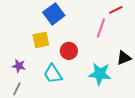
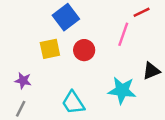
red circle: (69, 51) -> (84, 50), moved
cyan trapezoid: (53, 74) -> (73, 103), moved

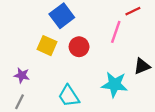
yellow square: (50, 49) -> (47, 46), turned 36

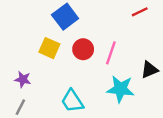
pink line: (116, 32) -> (111, 53), moved

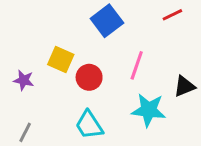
blue square: (65, 17) -> (107, 21), moved
red circle: (83, 49) -> (89, 77), moved
purple star: (23, 79) -> (24, 80), moved

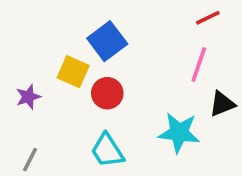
blue square: (107, 21) -> (107, 41), moved
pink line: (137, 65) -> (199, 64), moved
purple star: (24, 80) -> (28, 97), turned -30

